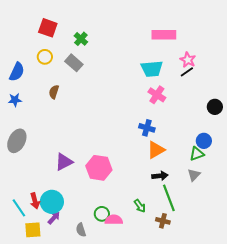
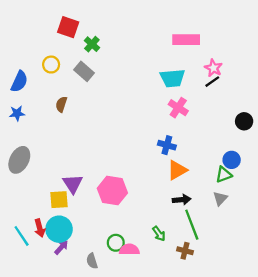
red square: (48, 28) -> (68, 27), moved
purple triangle: (64, 162) -> (73, 184), turned -36
yellow square: (33, 230) -> (59, 200), moved

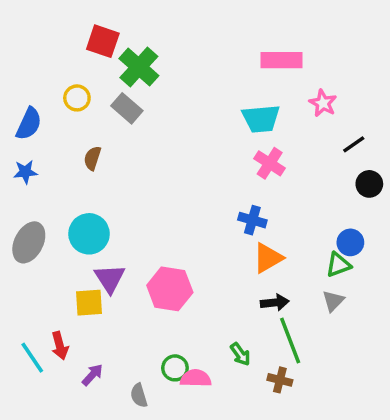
green cross: (92, 44) -> (139, 67), size x1.6
black line: (212, 82) -> (354, 144), moved
cyan circle: (59, 229) -> (89, 234), moved

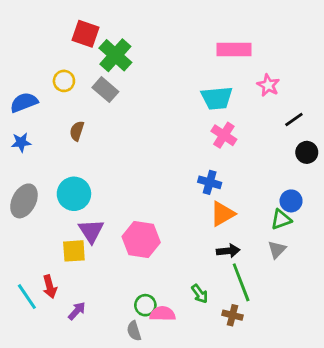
blue semicircle: (29, 124) -> (24, 102), turned -136
gray semicircle: (139, 395) -> (134, 331), moved

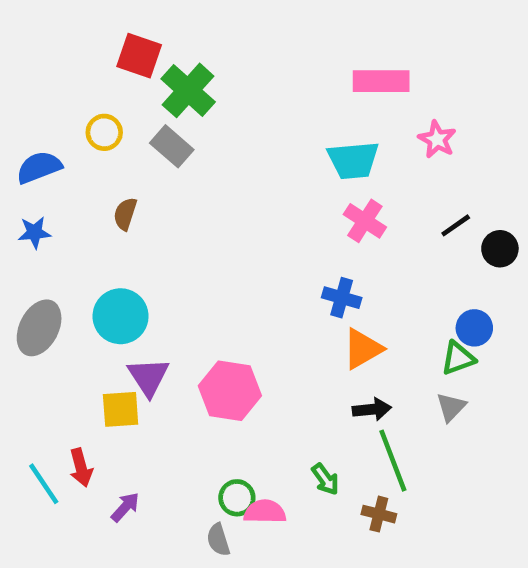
black line: (294, 120) -> (456, 225), moved

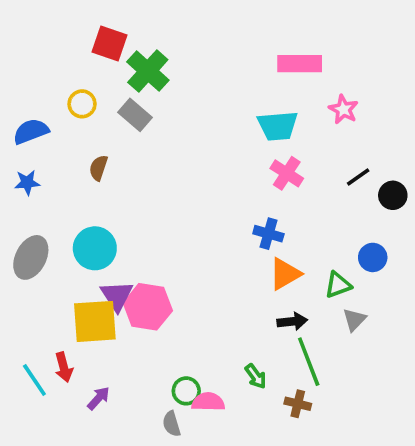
green triangle: (458, 358) -> (338, 285), moved
pink hexagon: (230, 391) -> (148, 307), moved
yellow square: (121, 409) -> (95, 321), size x1.5

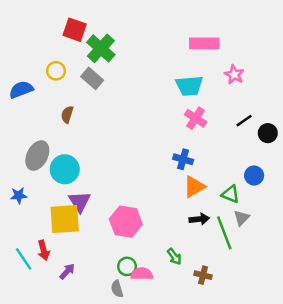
blue star: (27, 183) -> (19, 195), moved
gray ellipse: (31, 257) -> (37, 156), moved
green triangle: (338, 285) -> (230, 194), turned 42
pink hexagon: (148, 307) -> (126, 222), moved
green line: (309, 362) -> (224, 233), moved

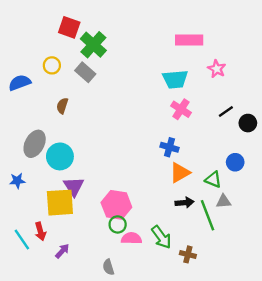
gray triangle: (242, 218) -> (224, 201), turned 42
green arrow: (174, 256) -> (161, 237), size x1.5
green circle: (127, 266) -> (118, 224), moved
pink semicircle: (142, 274) -> (131, 238), moved

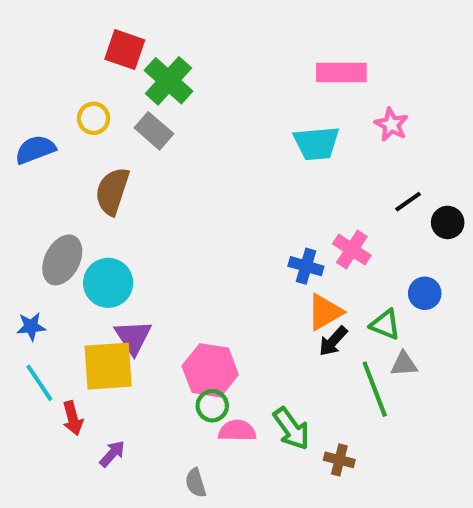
brown semicircle: (62, 106) -> (112, 191), size x1.6
pink cross: (181, 109) -> (352, 250), moved
black arrow: (184, 203) -> (333, 341), moved, turned 138
cyan line: (22, 239) -> (39, 383), moved

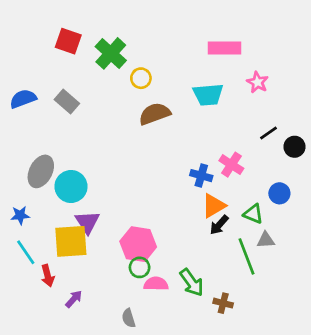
red square: (125, 50) -> (68, 41), moved
yellow circle: (94, 118) -> (141, 78), moved
gray rectangle: (154, 131) -> (67, 101), moved
brown semicircle: (112, 191) -> (155, 114), moved, turned 52

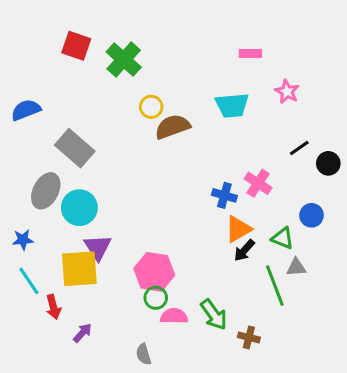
pink rectangle: (225, 48) -> (250, 53), size x0.6
yellow circle: (141, 78) -> (151, 107), moved
gray rectangle: (67, 101) -> (75, 148), moved, size x1.4

